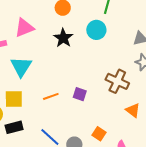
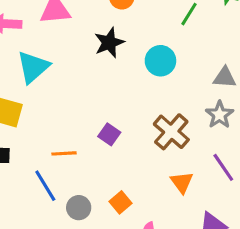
cyan circle: (96, 30) -> (160, 61), moved
orange line: (51, 96) -> (64, 153), moved

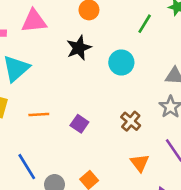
brown cross: (171, 132) -> (131, 121), size x0.7
orange line: (64, 153) -> (39, 115), moved

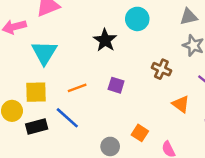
black star: (79, 48) -> (105, 40), moved
blue line: (27, 167) -> (67, 118), moved

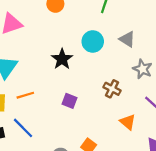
gray triangle: (189, 17) -> (127, 39), moved, turned 42
orange line: (77, 88) -> (25, 95), moved

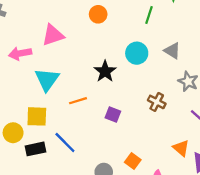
orange line: (25, 95) -> (78, 101), moved
orange triangle: (128, 122) -> (181, 148), moved

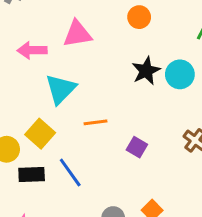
black star: (105, 71) -> (146, 71), moved
yellow square: (37, 116) -> (40, 134), turned 30

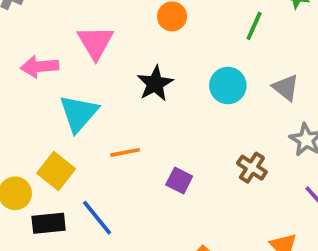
pink triangle: (77, 34) -> (96, 42), turned -48
black star: (146, 71) -> (155, 84), moved

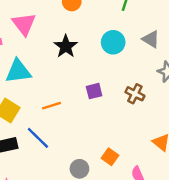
cyan triangle: (79, 113) -> (18, 71), turned 48
orange line: (125, 152) -> (52, 106), moved
purple square: (179, 181) -> (94, 91), moved, turned -35

